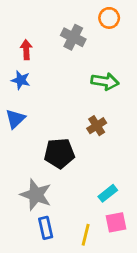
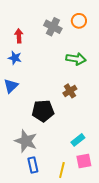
orange circle: (109, 18) -> (79, 21), moved

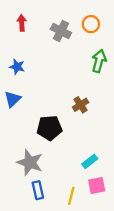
red arrow: (19, 36) -> (22, 23), moved
green arrow: (76, 59) -> (99, 61), moved, turned -84

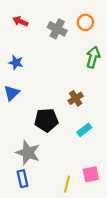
red arrow: (22, 23) -> (20, 21), turned -64
cyan rectangle: (90, 161) -> (84, 130), moved
blue rectangle: (38, 190) -> (22, 179), moved

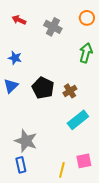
orange circle: (85, 22) -> (87, 18), moved
black pentagon: (46, 120) -> (43, 88), moved, turned 30
cyan rectangle: (84, 130) -> (78, 120), size x1.5

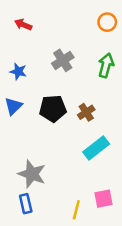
gray cross: (53, 27) -> (63, 60), moved, turned 30
black pentagon: (43, 88) -> (53, 109), turned -30

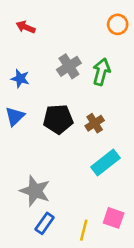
green arrow: (106, 65) -> (101, 72), moved
pink square: (103, 199) -> (114, 218), turned 30
blue rectangle: (26, 204) -> (45, 223), moved, turned 48

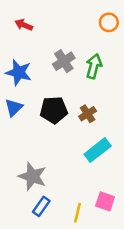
blue star: (20, 79) -> (19, 72), size x1.5

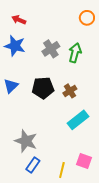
blue star: (19, 72) -> (15, 46), moved

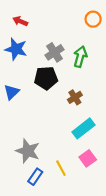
black pentagon: (43, 88) -> (46, 78), moved
pink square: (84, 161) -> (88, 158), moved, turned 35
yellow line: (62, 170) -> (61, 168), moved, turned -42

